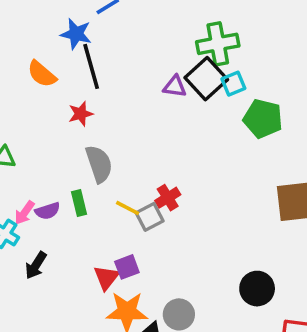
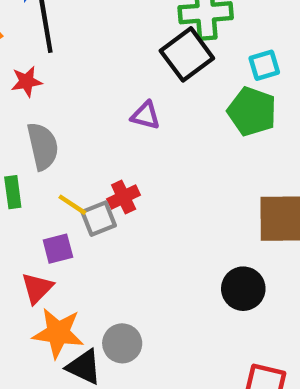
cyan square: (233, 84) -> (264, 65), moved
purple triangle: (175, 86) -> (145, 116), moved
purple square: (127, 267) -> (58, 249), moved
black circle: (257, 289) -> (243, 289), moved

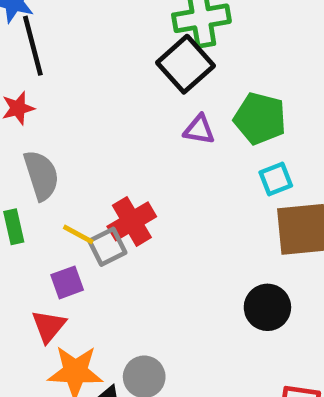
cyan square: (264, 65) -> (276, 179), moved
purple triangle: (145, 116) -> (199, 130), moved
red cross: (124, 197) -> (132, 221), size x1.4

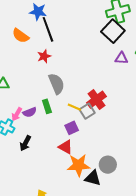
red triangle: (49, 326) -> (66, 147), turned -35

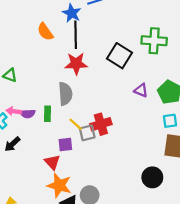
black square: (113, 31) -> (119, 56), moved, turned -30
red star: (44, 56) -> (76, 64), moved, size x1.5
pink arrow: (17, 114) -> (14, 111), turned 48

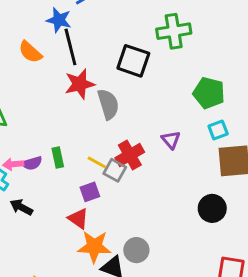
purple triangle: (141, 90) -> (171, 140), moved, turned 40
gray semicircle: (65, 94) -> (108, 104), moved
gray square: (87, 133) -> (115, 170), turned -35
black arrow: (12, 144) -> (21, 207), turned 84

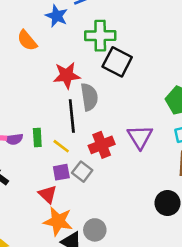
green cross: (174, 31) -> (100, 36), moved
black line: (70, 47) -> (72, 116), moved
purple triangle: (171, 140) -> (140, 137), size x1.5
yellow line: (97, 163) -> (61, 146), moved
gray square: (115, 170) -> (82, 172), moved

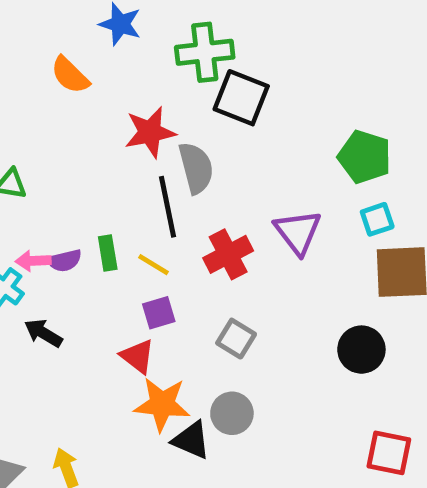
gray square: (82, 172) -> (236, 339), moved

